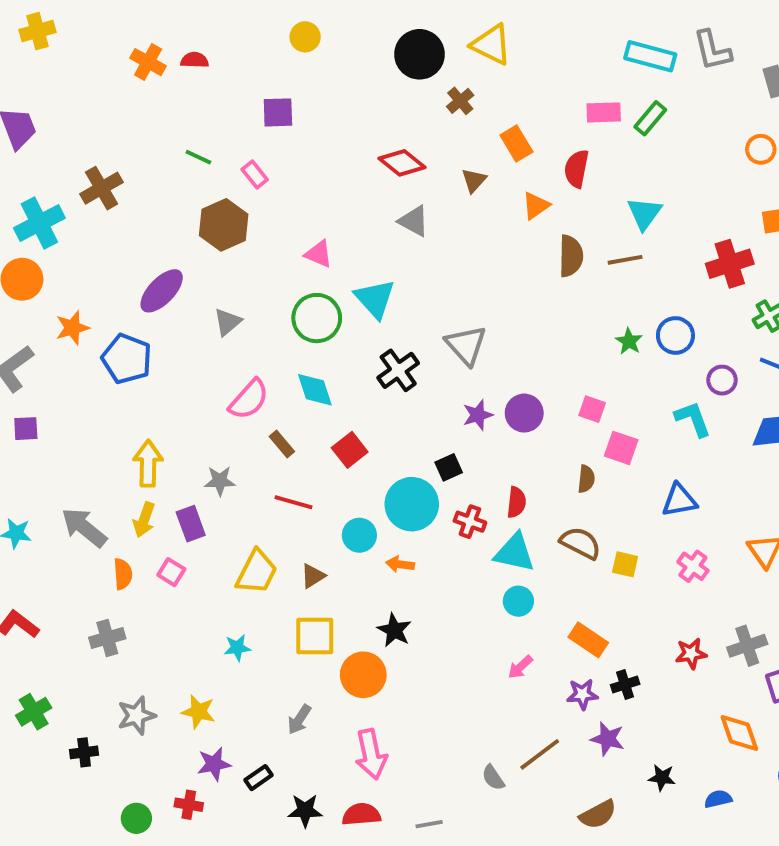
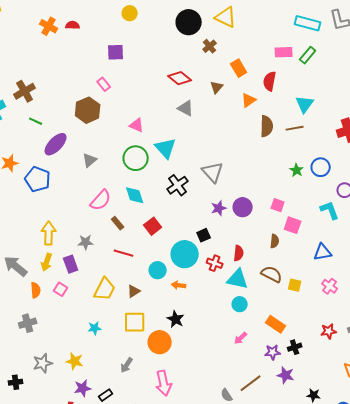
green line: (198, 157) -> (36, 121), moved

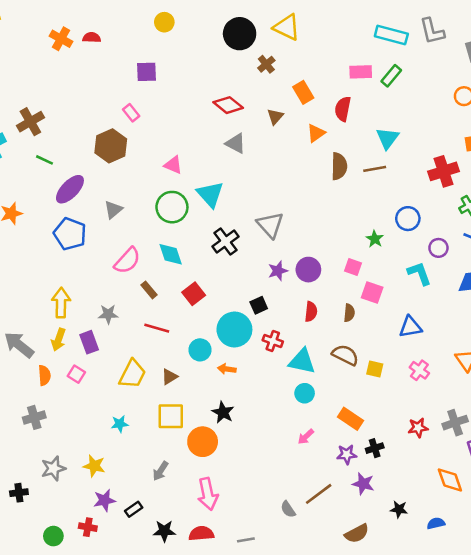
green star: (297, 170) -> (375, 239), moved
blue pentagon: (38, 179) -> (70, 234), moved
red semicircle: (239, 253) -> (311, 312), moved

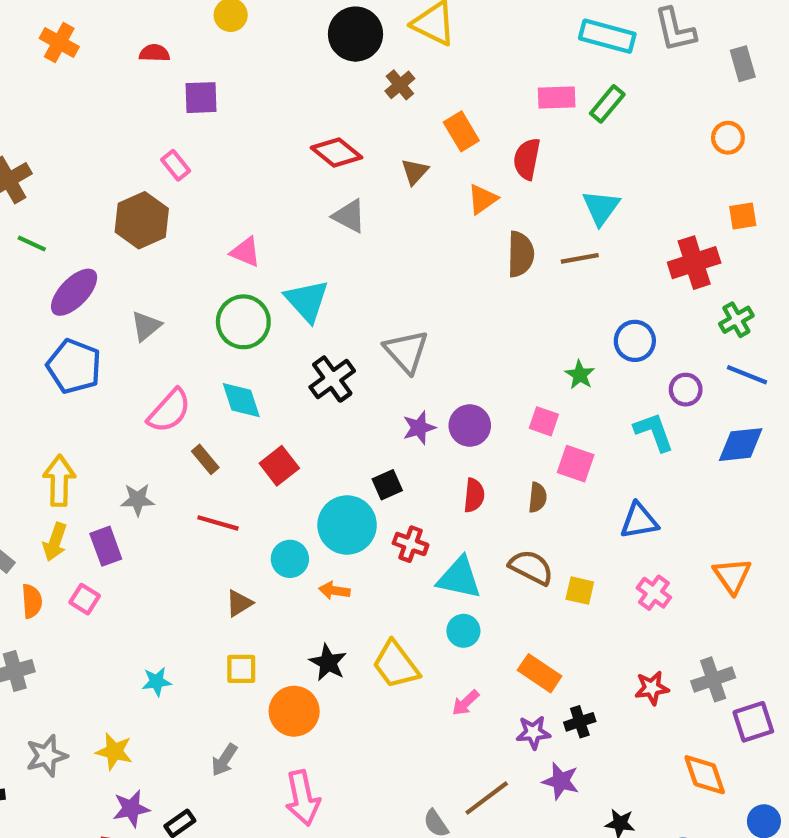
red semicircle: (92, 37) -> (154, 53), moved
yellow trapezoid: (132, 374) -> (396, 665), moved, turned 116
yellow square: (171, 416) -> (241, 669), size x0.7

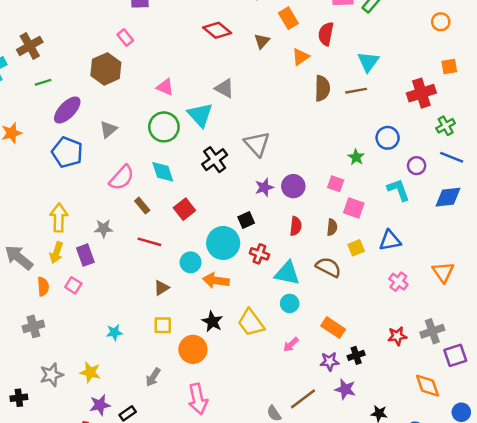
gray triangle: (349, 216) -> (224, 88), moved
green line: (32, 244) -> (43, 82), turned -42
orange arrow: (334, 591) -> (216, 280), size x1.5
yellow square: (580, 591) -> (356, 248), moved, turned -35

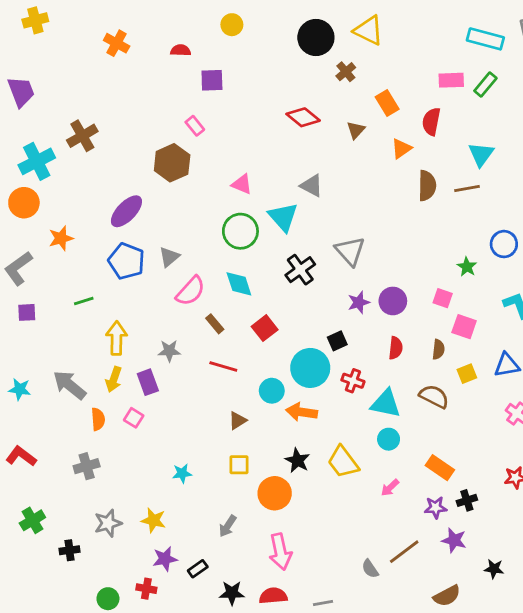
green line: (43, 82) -> (84, 301), moved
gray triangle: (108, 129) -> (169, 257), moved

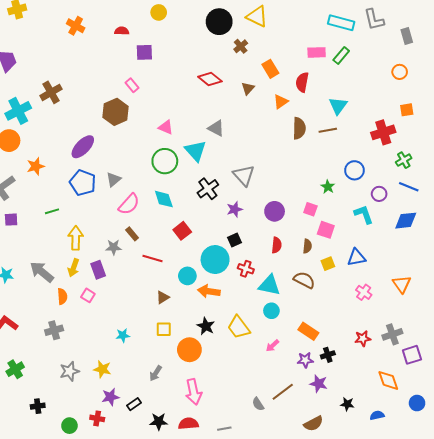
purple star: (359, 302) -> (235, 209), moved
brown rectangle: (215, 324) -> (132, 234), moved
black cross: (70, 550) -> (38, 406), moved

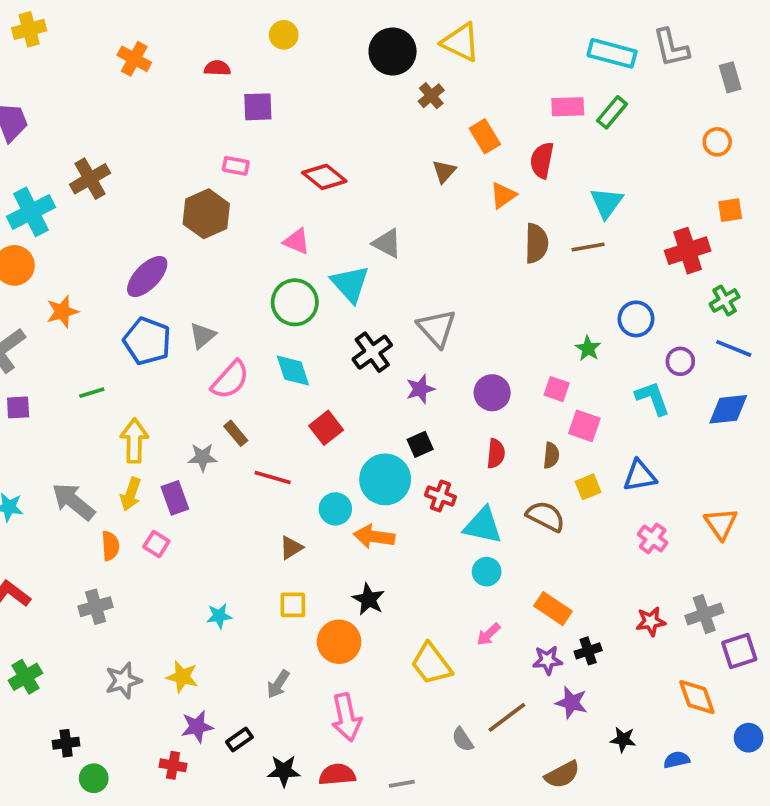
red diamond: (210, 79) -> (324, 177), moved
pink rectangle: (132, 85) -> (236, 166), turned -40
yellow trapezoid: (239, 327) -> (431, 664), moved
green circle: (69, 426) -> (94, 778), moved

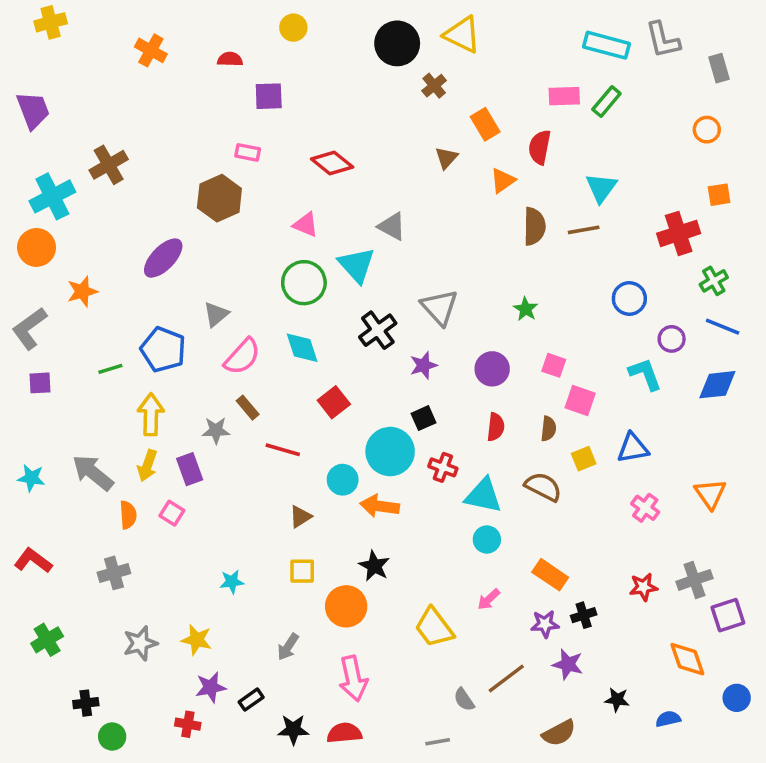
blue pentagon: (147, 341) -> (163, 350), moved
green star: (588, 348) -> (526, 309), moved
gray line: (402, 784) -> (438, 742), moved

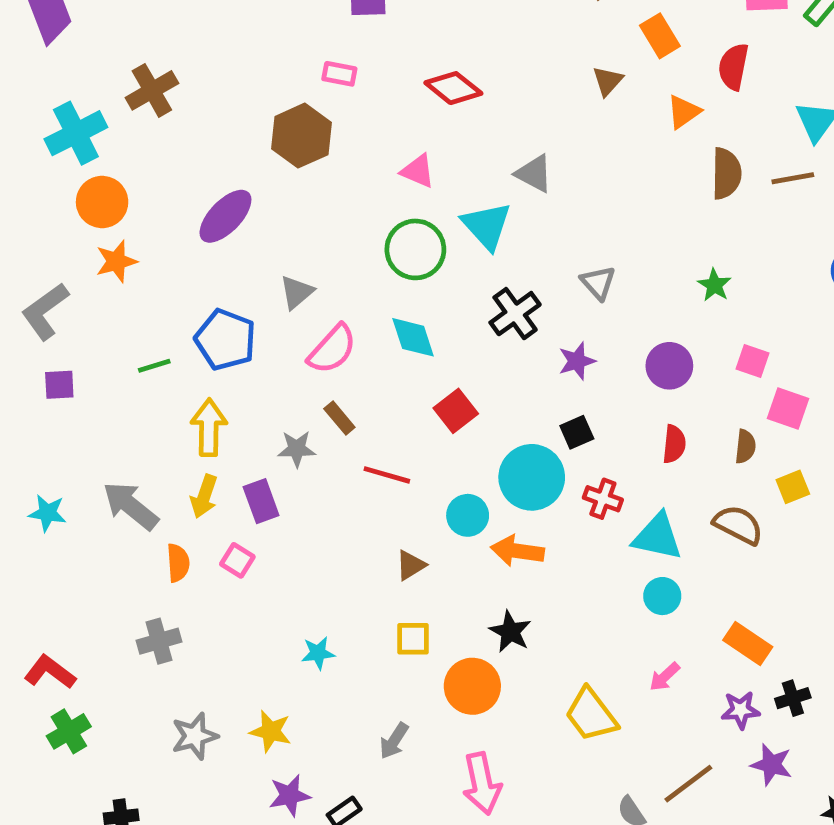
orange circle: (37, 247) -> (102, 202), moved
gray triangle: (439, 307) -> (598, 283), size x0.7
red L-shape: (33, 561) -> (50, 672), moved

